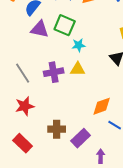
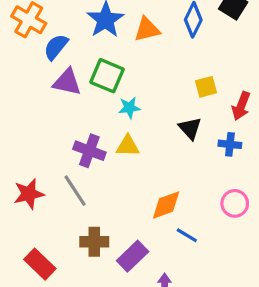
purple cross: (54, 72) -> (89, 151), turned 30
gray line: (23, 73) -> (75, 191), moved
red star: (25, 106) -> (29, 194), moved

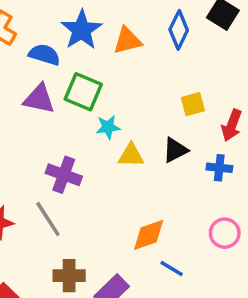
blue semicircle: (56, 47) -> (44, 55), moved, turned 68
black triangle: (190, 128) -> (175, 150), turned 45
yellow triangle: (128, 146) -> (131, 155), moved

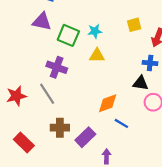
green square: (83, 92) -> (68, 35), moved
cyan star: (108, 127) -> (95, 31), moved
black triangle: (175, 150) -> (140, 83), moved, turned 35

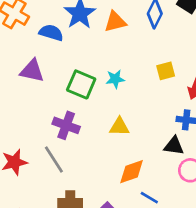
purple triangle: (42, 22) -> (32, 71), moved
yellow triangle: (97, 56) -> (119, 127), moved

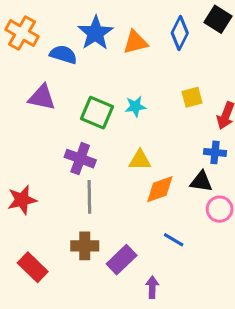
gray line: (54, 159) -> (89, 197), moved, turned 32
orange diamond: (132, 172) -> (160, 189), moved

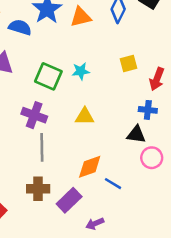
orange diamond: (160, 189) -> (90, 167), moved
purple arrow: (152, 287) -> (95, 224), turned -114

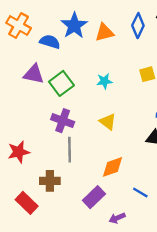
green square: (48, 76) -> (61, 83), moved, turned 30
yellow triangle: (85, 116) -> (108, 122), turned 36
blue line: (113, 184) -> (140, 192), moved
brown cross: (38, 189) -> (50, 181), moved

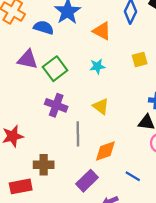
orange triangle: (104, 32) -> (102, 31), moved, turned 42
gray line: (70, 150) -> (78, 134), moved
red rectangle: (27, 203) -> (21, 186), turned -55

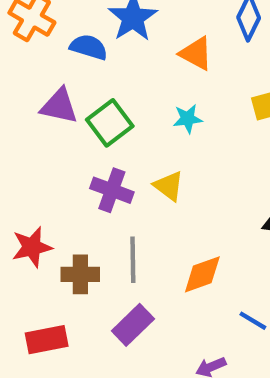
yellow triangle: (101, 106) -> (169, 186), moved
gray line: (78, 134) -> (133, 260), moved
brown cross: (44, 165) -> (80, 274), moved
purple rectangle: (87, 181) -> (133, 325), moved

